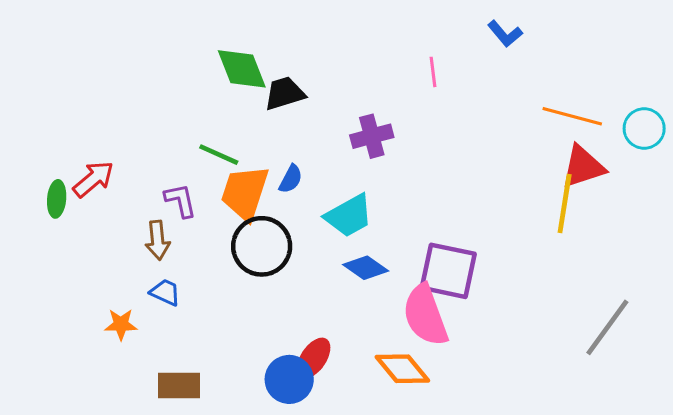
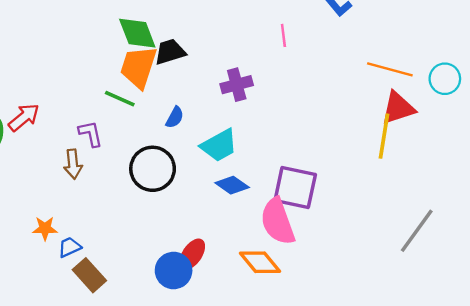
orange trapezoid: (245, 193) -> (138, 67), moved
blue trapezoid: (165, 292) -> (69, 247), moved, turned -50
brown rectangle: (179, 386) -> (89, 275), turned 48

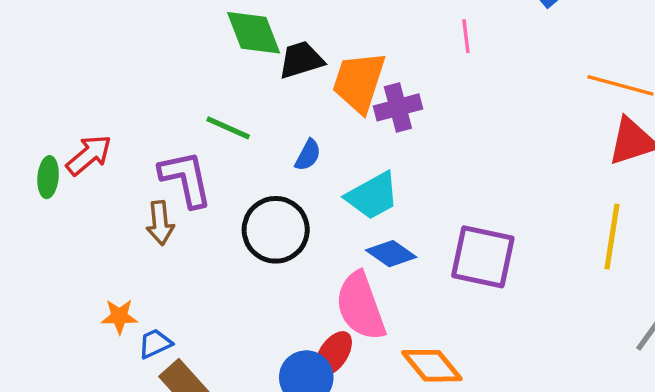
orange trapezoid: (138, 67) -> (359, 82), moved
purple L-shape: (91, 134) -> (186, 179), size x1.5
yellow line: (384, 136) -> (612, 237), moved
pink semicircle: (278, 221) -> (361, 306), moved

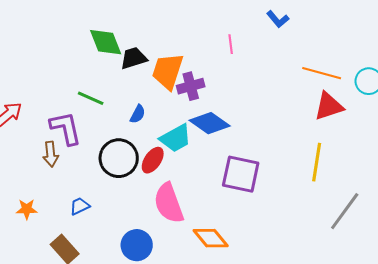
blue diamond: (391, 254) -> (210, 123), moved, size x1.4
blue trapezoid: (155, 344) -> (80, 206), moved
red ellipse: (333, 354) -> (153, 160), moved

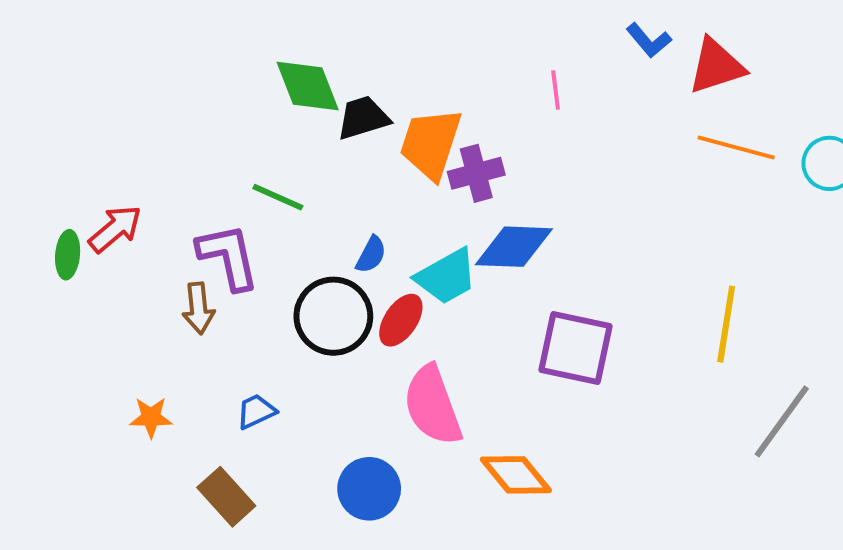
red triangle: (329, 106) -> (716, 66), moved
blue semicircle: (138, 114) -> (371, 255), moved
blue diamond: (210, 123) -> (514, 247), turned -33

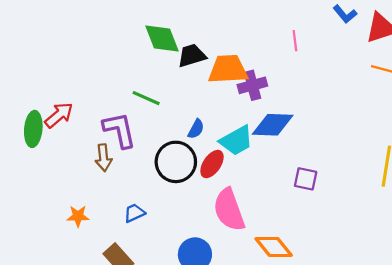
orange trapezoid: (431, 144) -> (228, 69), turned 69
green ellipse: (68, 255) -> (33, 129), size x1.4
purple square: (575, 348) -> (306, 179), size x0.6

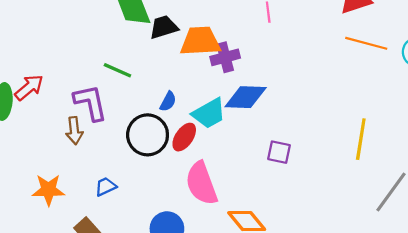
orange star: (78, 216) -> (48, 190), size x1.4

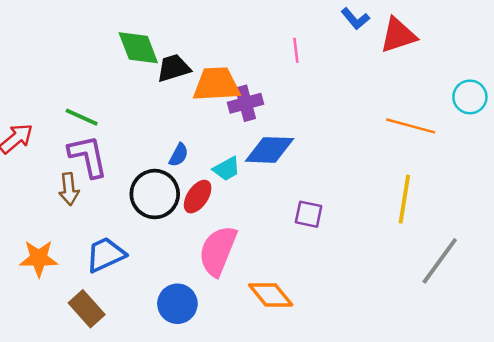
orange line: (366, 43) -> (411, 126), moved
green line: (117, 70) -> (82, 117), moved
cyan trapezoid: (209, 113) -> (227, 169), size x0.7
pink semicircle: (201, 183) -> (218, 251), turned 42
blue trapezoid: (106, 187) -> (106, 255), size x1.6

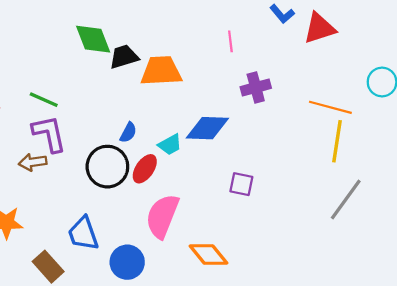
purple cross: (245, 103) -> (256, 87), moved
brown arrow: (69, 189) -> (33, 162), turned 88
yellow line: (404, 199) -> (337, 141), moved
blue trapezoid: (106, 255) -> (83, 234), moved, turned -84
gray line: (440, 261) -> (346, 200), moved

